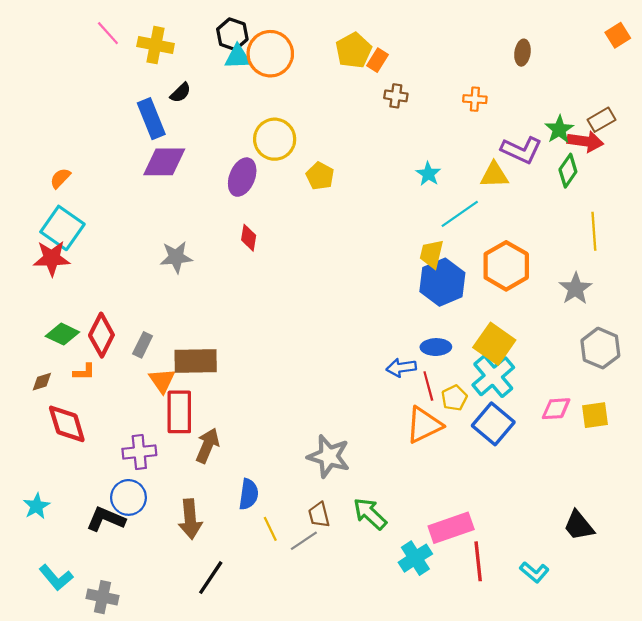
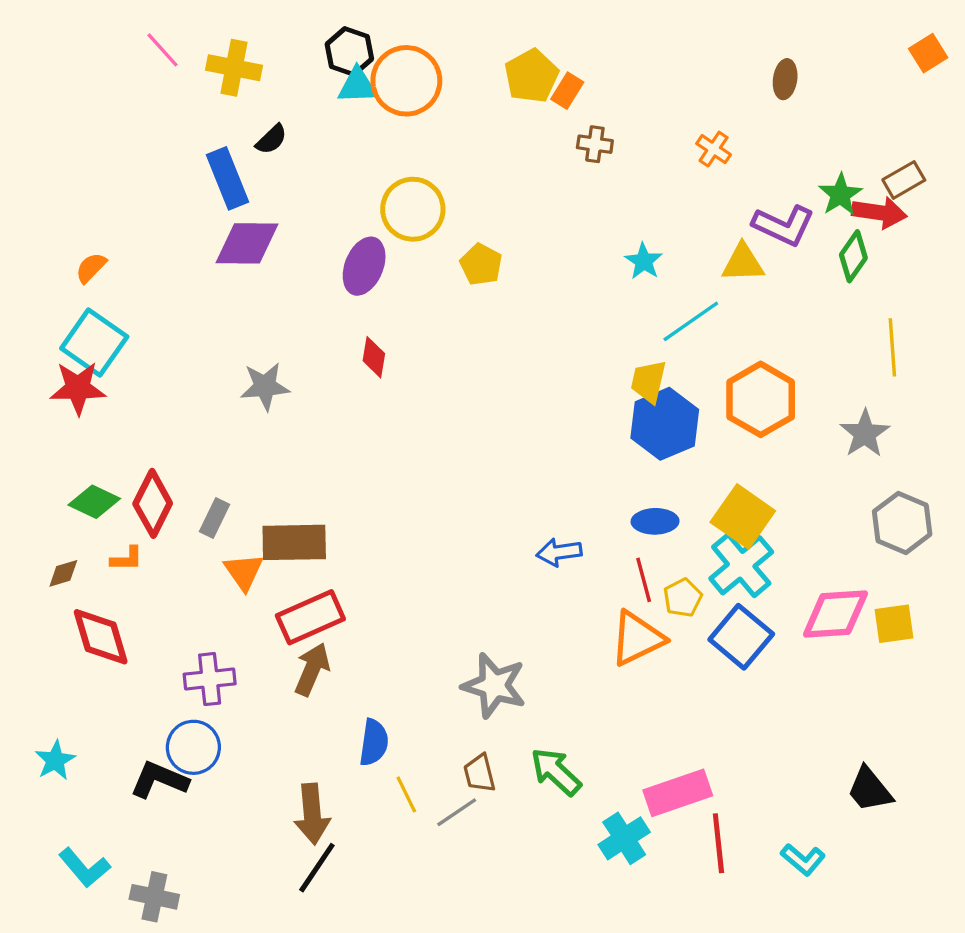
orange cross: (475, 99) -> (714, 149), turned 30
blue arrow: (401, 368) -> (559, 552), moved
pink diamond: (556, 409) -> (835, 614), size x1.5
red rectangle: (179, 412) -> (310, 617), moved, turned 66
brown arrow: (190, 519) -> (312, 814), moved

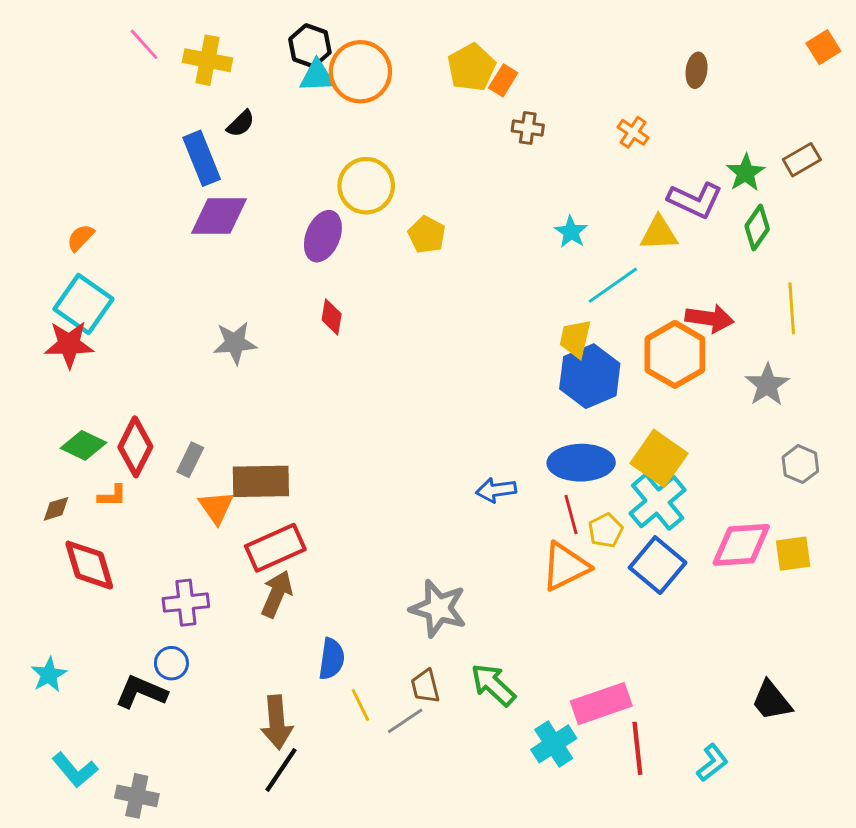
red arrow: (879, 212) -> (709, 318), moved
blue ellipse: (655, 521) -> (581, 463), size x1.6
gray hexagon: (902, 523) -> (800, 464), size x0.7
blue circle: (193, 747) -> (171, 663), size x0.7
cyan L-shape: (803, 859) -> (712, 763), turned -78

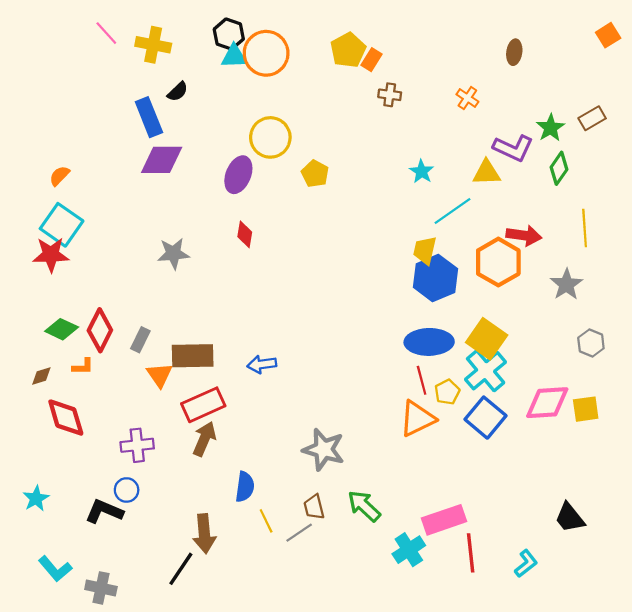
blue arrow: (496, 490) -> (262, 364), moved
black line: (281, 770) -> (181, 569), moved

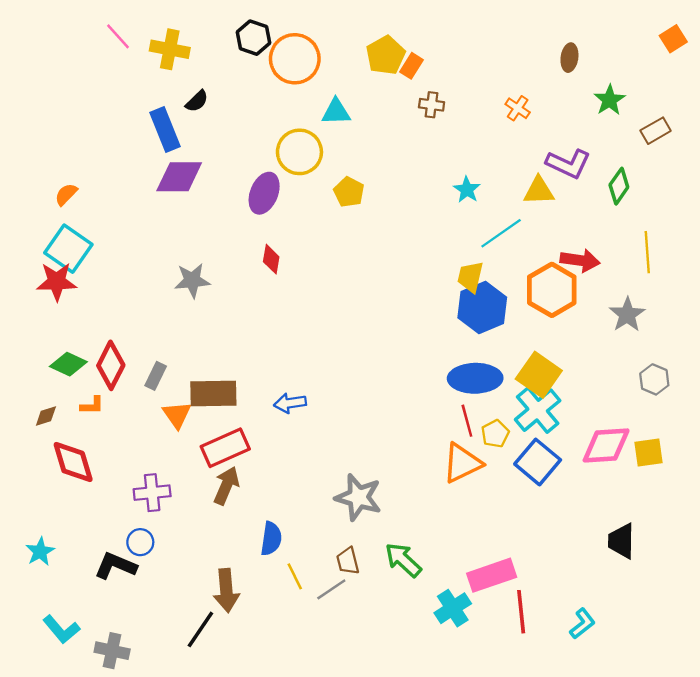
cyan triangle: (234, 56) -> (336, 112), moved
green star: (550, 128) -> (610, 100), moved
black trapezoid: (570, 518) -> (621, 541), moved, turned 40

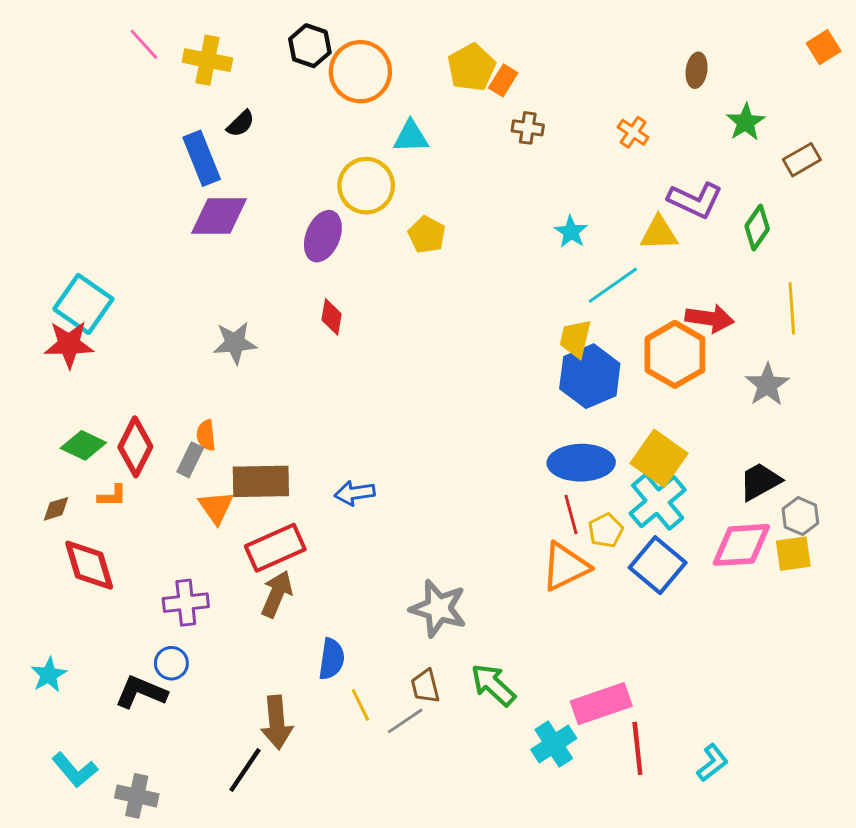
orange semicircle: (66, 194) -> (206, 435), moved, turned -50
gray hexagon: (654, 379) -> (800, 516), moved
black trapezoid: (621, 541) -> (760, 481), moved, turned 60

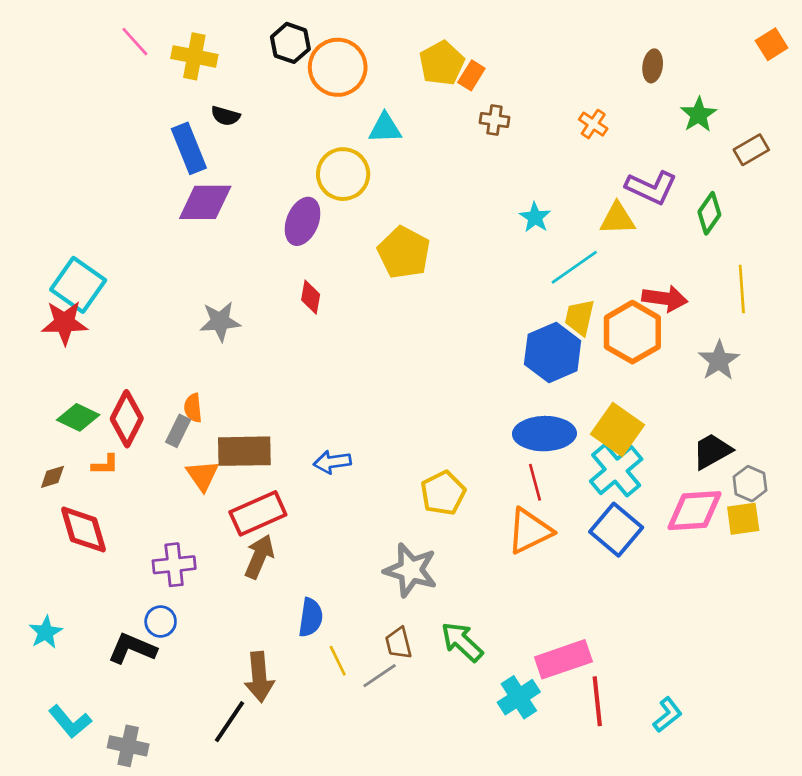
black semicircle: (241, 124) -> (225, 116), turned 60
yellow pentagon: (427, 235) -> (404, 252), moved, size x1.5
yellow trapezoid: (575, 339) -> (580, 317), moved
yellow pentagon: (606, 530) -> (443, 493), moved, size x1.4

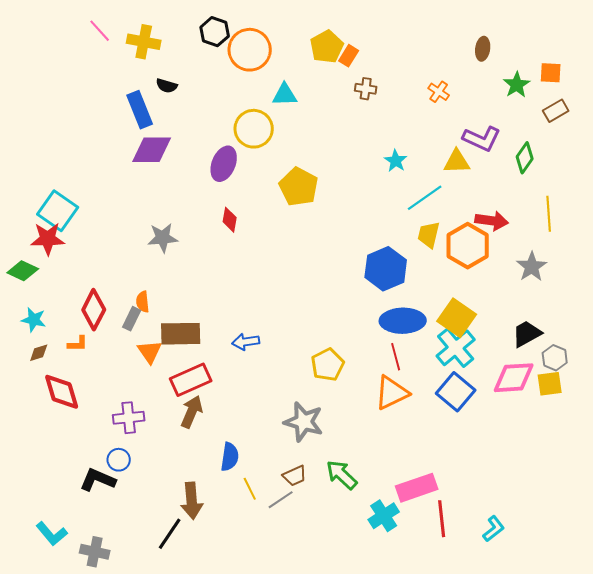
orange square: (772, 44) -> (551, 73), moved, turned 35
blue hexagon: (553, 352) -> (386, 269), moved
green diamond: (78, 417) -> (23, 271), moved
cyan star: (46, 632) -> (34, 320), moved, turned -30
brown trapezoid: (398, 643) -> (295, 476), turned -100

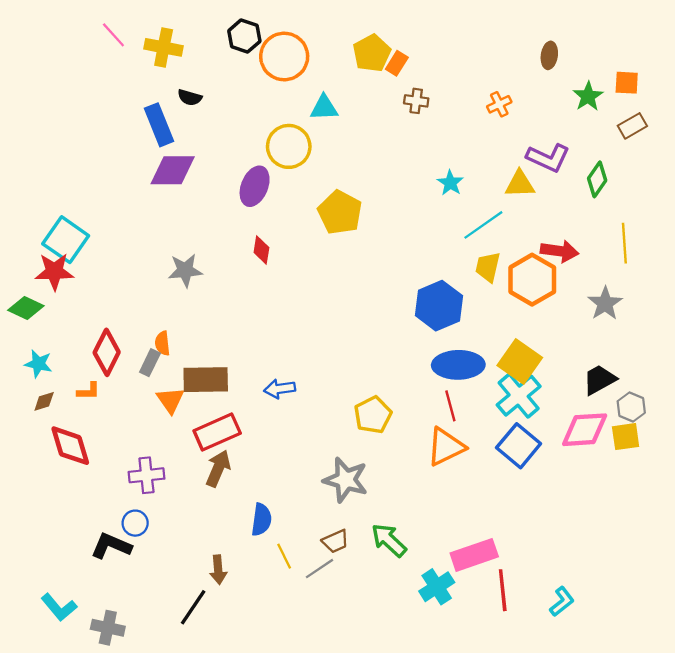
orange cross: (439, 92) -> (499, 104), turned 30
brown arrow: (192, 501) -> (218, 570), size x0.7

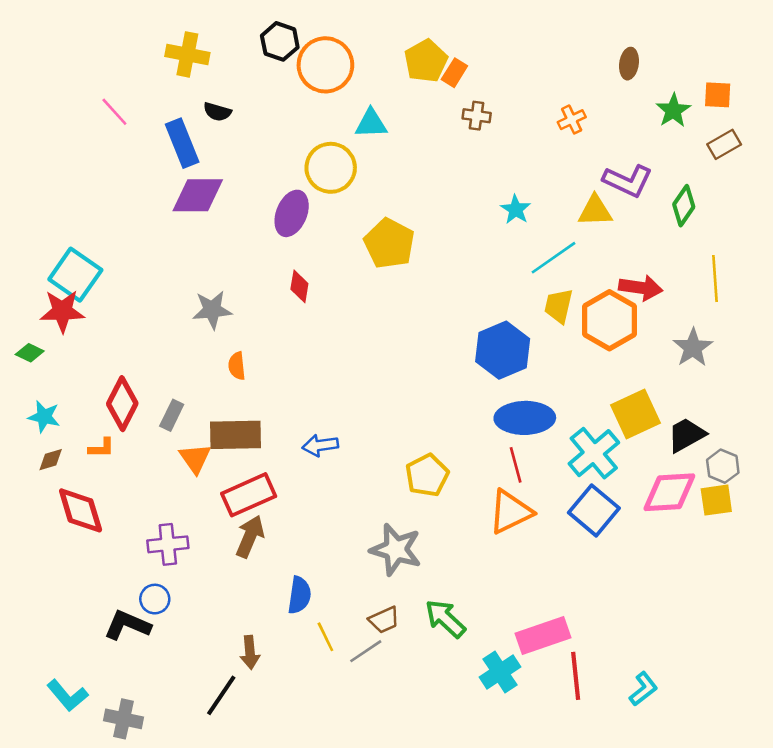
pink line: (113, 35) -> (114, 112), moved
green diamond: (26, 308) -> (30, 353), size x0.7
orange semicircle: (162, 343) -> (237, 366), moved
yellow square: (520, 361) -> (636, 414), moved, turned 30

